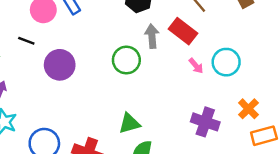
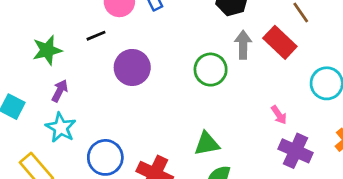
black line: (26, 41) -> (96, 36), turned -49
pink arrow: (196, 66) -> (279, 115), moved

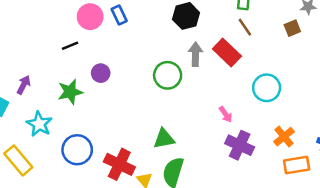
green star: (47, 50) -> (70, 92), moved
purple circle: (132, 67) -> (101, 73), size x0.6
purple arrow: (60, 91) -> (24, 85), moved

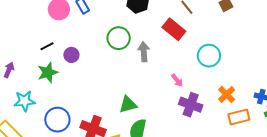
black line: (70, 46) -> (47, 46), moved
gray arrow: (195, 54) -> (144, 52), moved
green circle: (168, 75) -> (119, 38), moved
cyan star: (39, 124) -> (24, 101), turned -30

